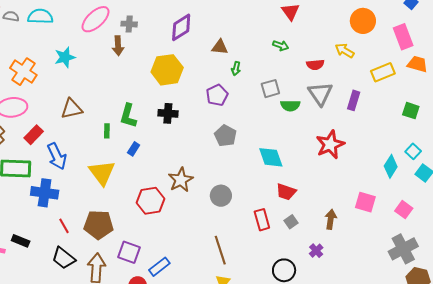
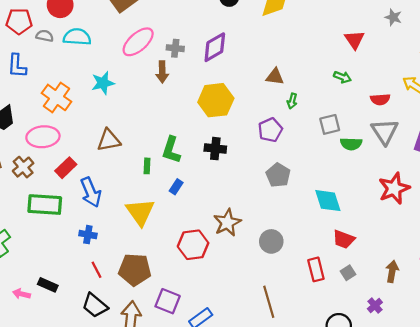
purple diamond: (181, 27) -> (215, 47), moved
blue cross: (45, 193) -> (88, 235), moved, size x0.6

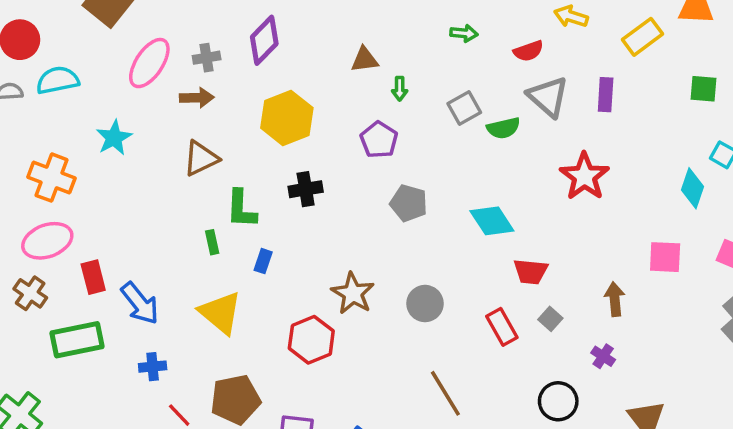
brown arrow: (162, 72) -> (197, 98), turned -75
brown triangle: (109, 140) -> (201, 158), moved
red rectangle: (66, 168) -> (93, 277), turned -45

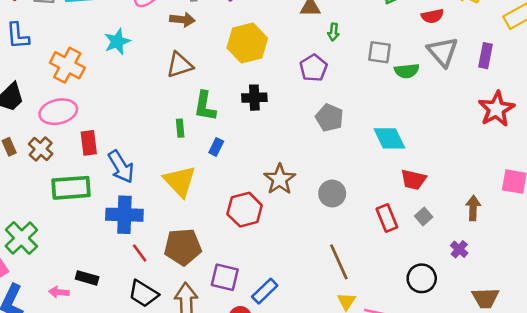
gray square: (464, 108) -> (380, 52), turned 30
red star: (584, 176) -> (496, 109), moved
blue cross: (153, 367) -> (124, 215), size x1.8

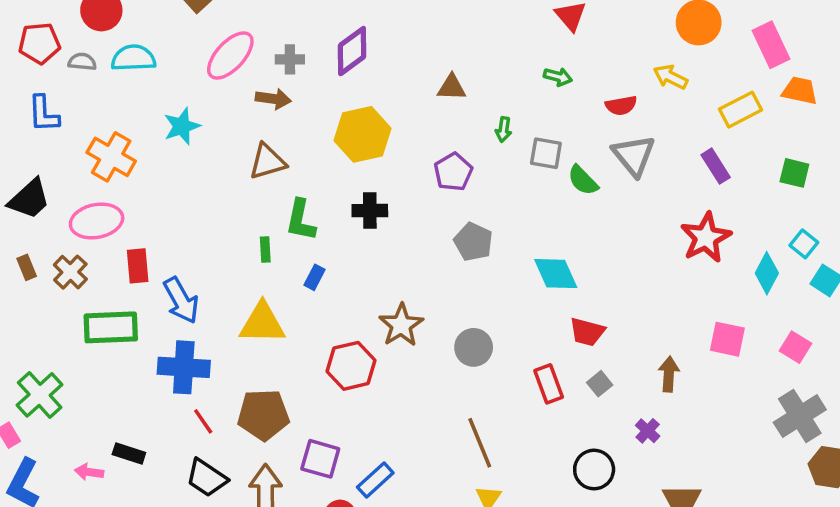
green arrow: (333, 32) -> (503, 129), moved
purple rectangle: (485, 56) -> (716, 166), moved, turned -45
green semicircle: (407, 71) -> (583, 180), turned 50
yellow triangle: (180, 181) -> (262, 323), turned -48

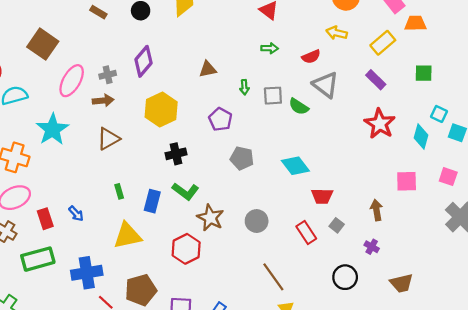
cyan star: (182, 126) -> (52, 129), size x1.4
green L-shape: (301, 220) -> (185, 191), moved, turned -52
blue rectangle: (315, 277) -> (152, 201), size x1.5
blue arrow: (181, 300) -> (76, 214), moved, size x0.6

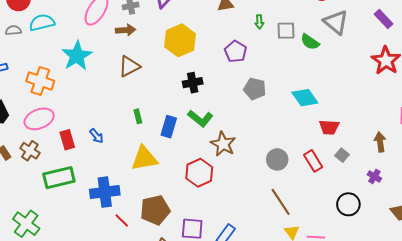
gray circle: (257, 221) -> (277, 159), moved

